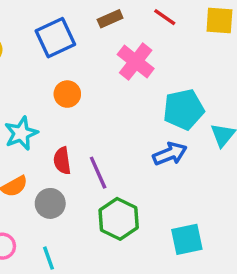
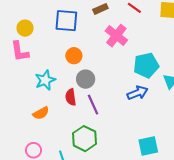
blue square: (55, 38) -> (66, 21), turned 30
gray circle: (50, 203) -> (86, 79), moved
green hexagon: (119, 219) -> (85, 139), moved

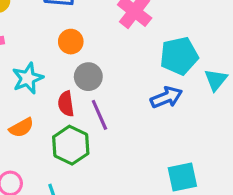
green hexagon: (85, 139) -> (71, 145), moved

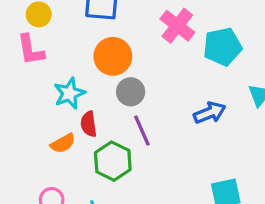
orange circle: (71, 42) -> (113, 56), size x1.5
cyan pentagon: (179, 56) -> (222, 47), moved
red semicircle: (66, 104) -> (89, 124), moved

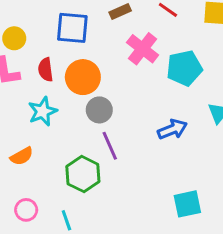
red semicircle: (89, 124) -> (46, 70), moved
orange semicircle: (63, 143) -> (22, 156), moved

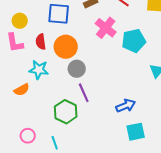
cyan star: (43, 111) -> (39, 70), turned 30
blue arrow: (172, 129) -> (126, 106), moved
orange semicircle: (22, 156) -> (22, 90), moved

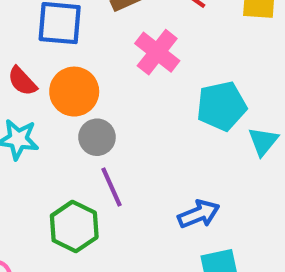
cyan pentagon: (134, 41) -> (222, 106), moved
red semicircle: (41, 42) -> (22, 81), turned -35

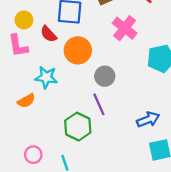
red semicircle: (22, 81) -> (49, 34), moved
gray circle: (97, 137) -> (105, 76), moved

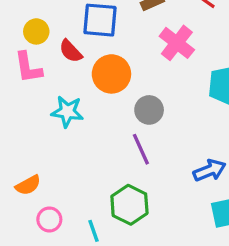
orange semicircle: (26, 101) -> (28, 185), moved
green hexagon: (78, 127) -> (129, 205), moved

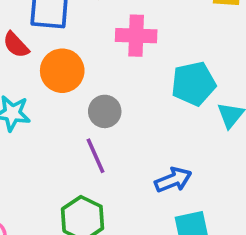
pink cross: (177, 43) -> (136, 36), turned -36

